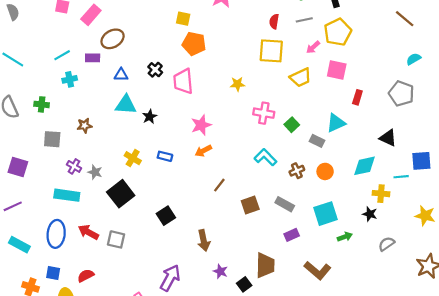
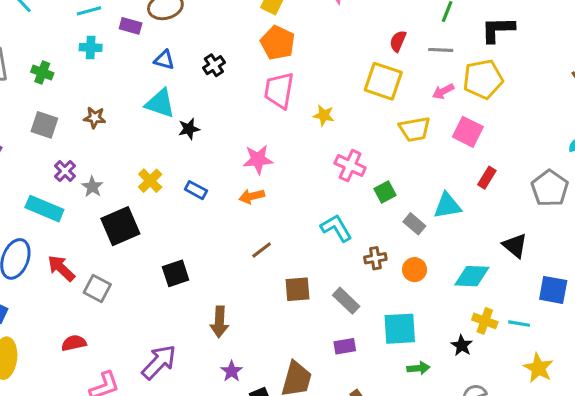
pink trapezoid: (183, 81) -> (279, 90), moved
cyan line: (401, 177) -> (519, 324), moved
red semicircle: (86, 276) -> (74, 343), moved

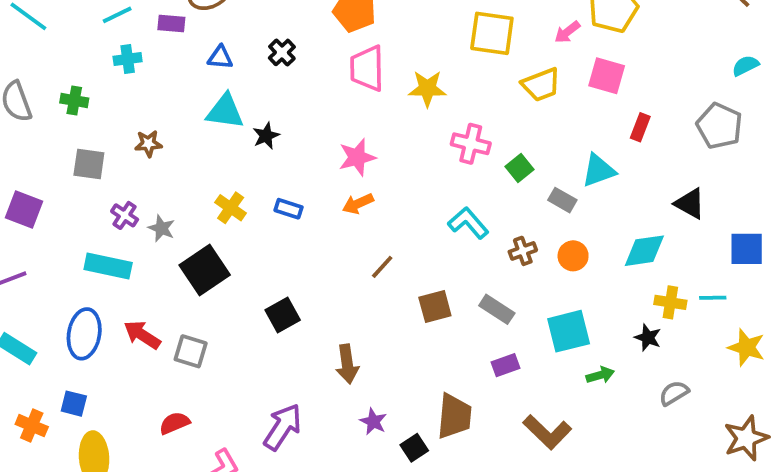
yellow star: (324, 115) -> (427, 89), size x1.4

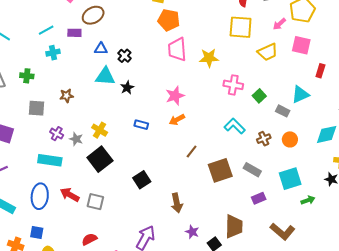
black cross: (282, 52) -> (125, 56), moved
yellow cross: (231, 208) -> (100, 130), moved
brown square: (435, 307) -> (220, 170), size x1.4

